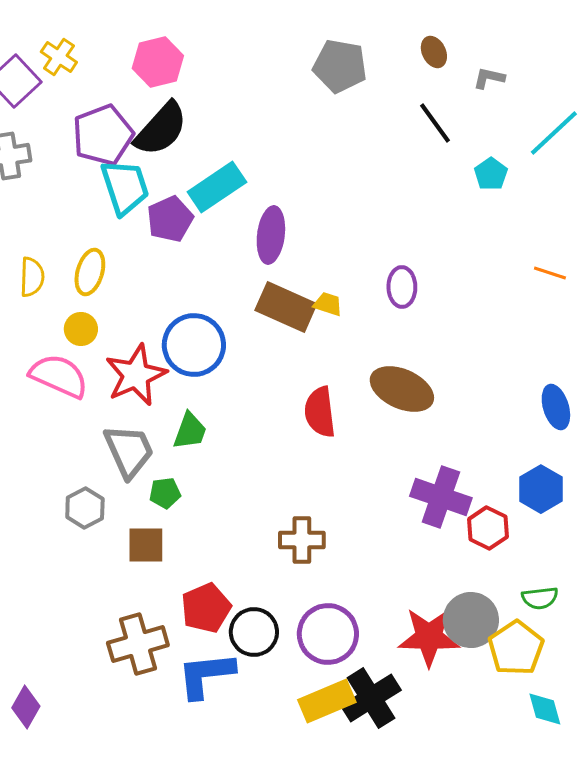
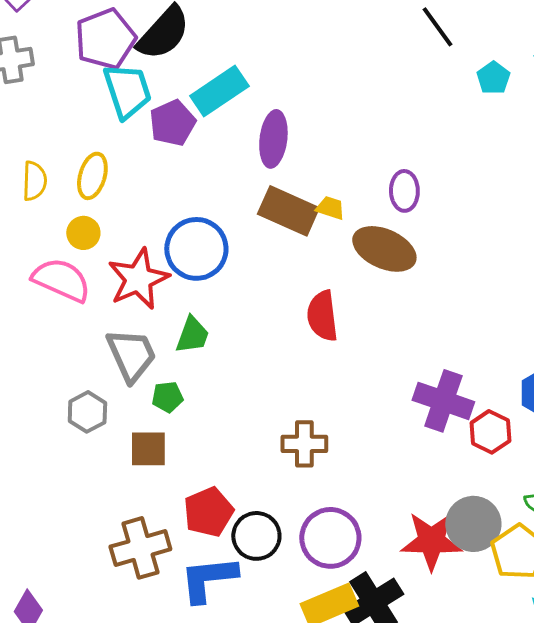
brown ellipse: (402, 389) -> (384, 249), moved

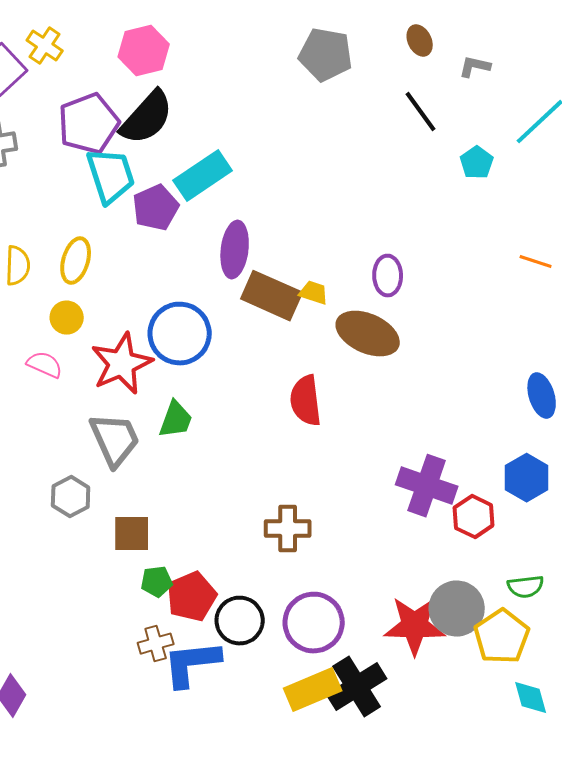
purple ellipse: (273, 139) -> (235, 250), moved
pink semicircle: (61, 280) -> (45, 365), size x0.6
green pentagon: (167, 397) -> (157, 582), moved
brown cross: (140, 548) -> (156, 644), moved, size x0.6

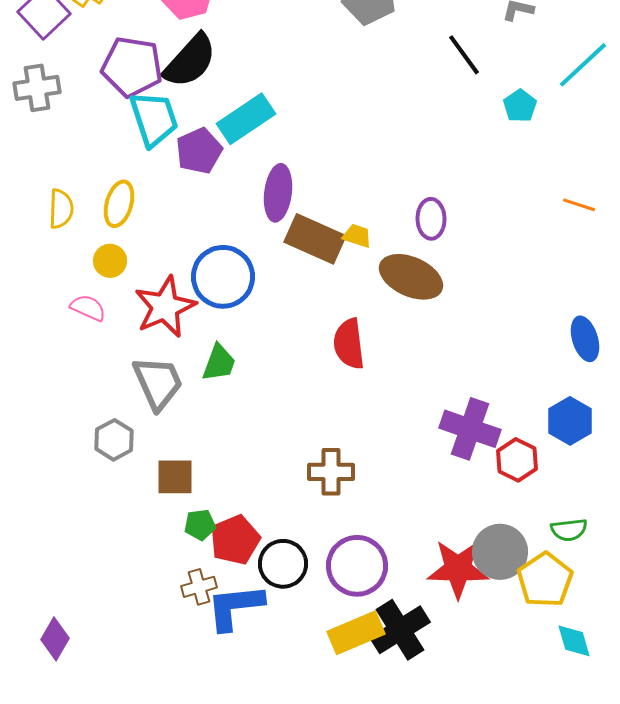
purple pentagon: (89, 124) -> (132, 67), turned 30

